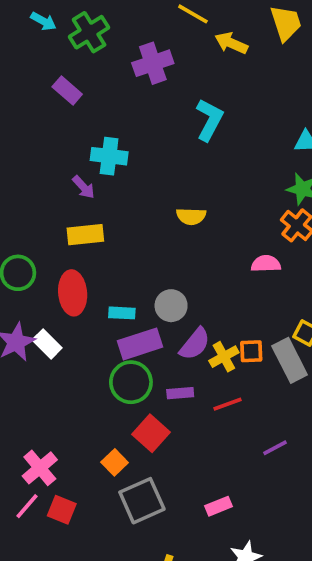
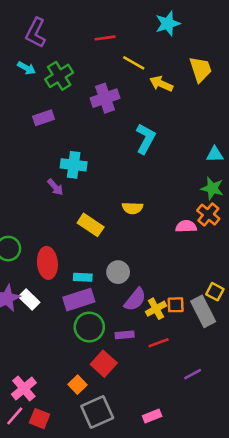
purple rectangle: (67, 91) -> (43, 118), turned -60
yellow rectangle: (85, 235) -> (91, 225), moved, turned 40
pink semicircle: (266, 264) -> (186, 226), moved
purple rectangle: (140, 344) -> (79, 300), moved

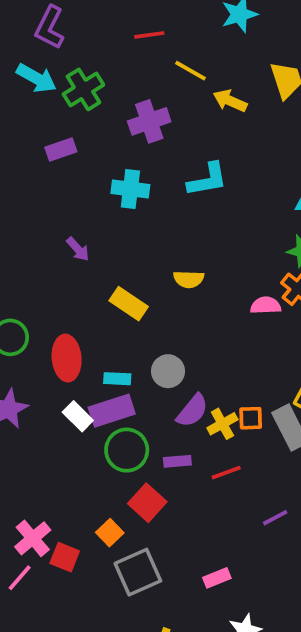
cyan arrow: (26, 68) -> (37, 78), size x1.5
cyan L-shape: (146, 139) -> (207, 180), turned 52
cyan cross: (74, 165) -> (130, 189), moved
white rectangle: (29, 300) -> (78, 416), moved
red square: (40, 419) -> (65, 557), moved

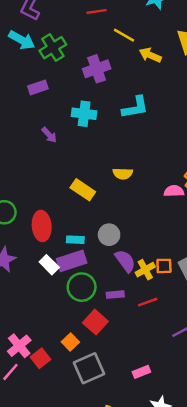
purple arrow: (78, 249) -> (49, 135), moved
purple semicircle: (192, 411) -> (125, 261), turned -75
red square: (65, 557) -> (40, 358), turned 30

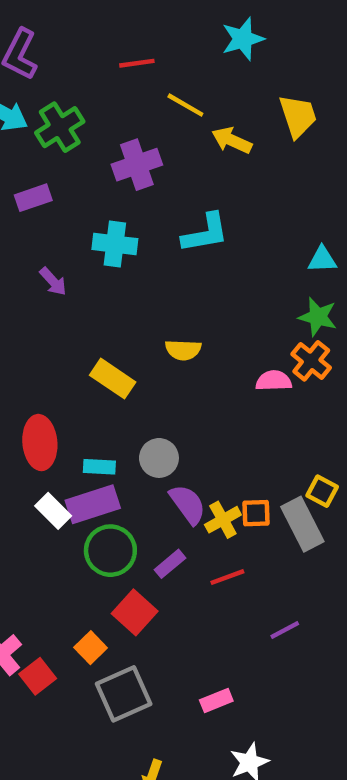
purple rectangle: (115, 295) -> (170, 564), turned -35

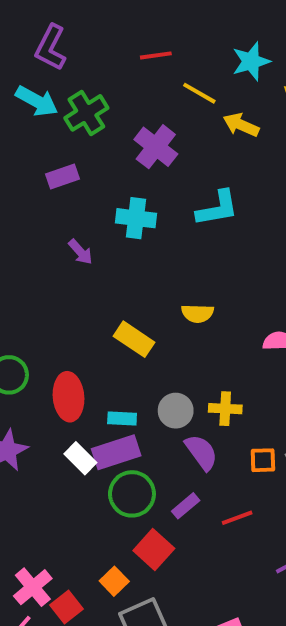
cyan star: (243, 39) -> (251, 61), moved
purple cross: (137, 165) -> (156, 147), turned -33
yellow cross: (223, 520) -> (225, 409), moved, turned 32

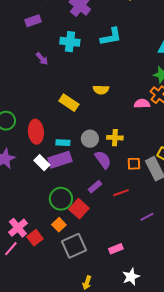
green circle: (132, 494) -> (61, 199), moved

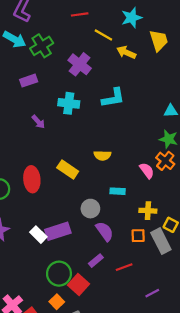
pink semicircle: (142, 104) -> (147, 171), turned 56
red ellipse: (36, 132) -> (32, 179), moved
yellow cross: (115, 138) -> (148, 211), moved
cyan rectangle: (63, 143) -> (118, 191), moved

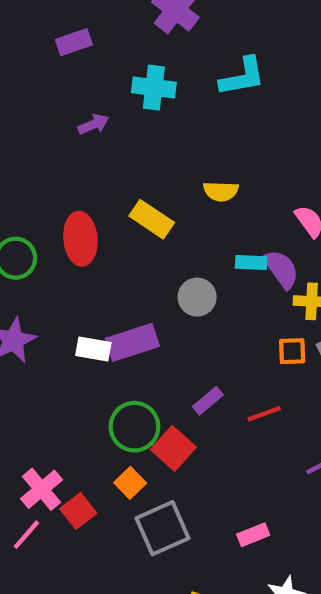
purple arrow: (38, 122) -> (93, 124), turned -72
purple semicircle: (105, 231) -> (281, 269), moved
white rectangle: (38, 235) -> (93, 349), turned -35

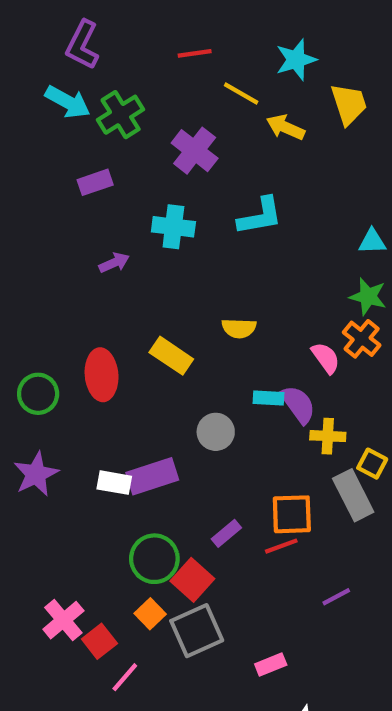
orange square: (292, 351) -> (292, 514), moved, size x1.5
gray square: (163, 528) -> (197, 631), moved
pink line: (26, 535) -> (125, 677), moved

